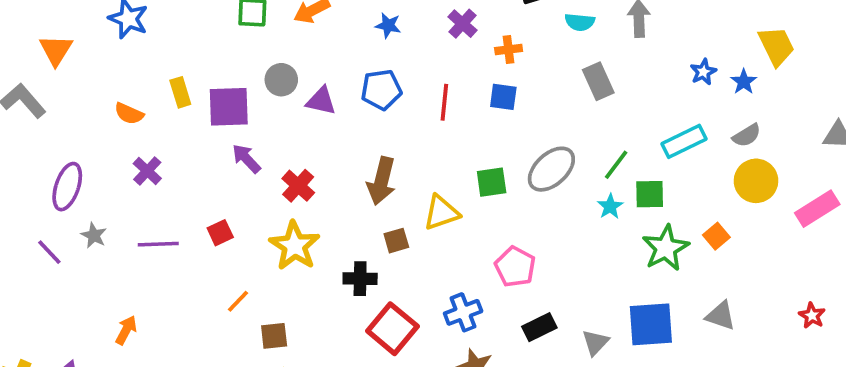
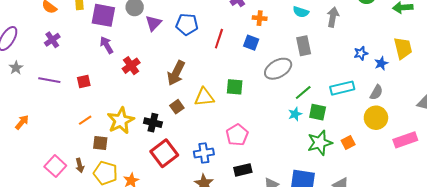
purple triangle: (321, 101) -> (153, 23), turned 48
gray semicircle: (747, 135) -> (376, 92), turned -42
gray ellipse: (551, 169) -> (278, 69), moved
brown square: (396, 241) -> (177, 107), turned -32
yellow star: (295, 246) -> (121, 121), moved

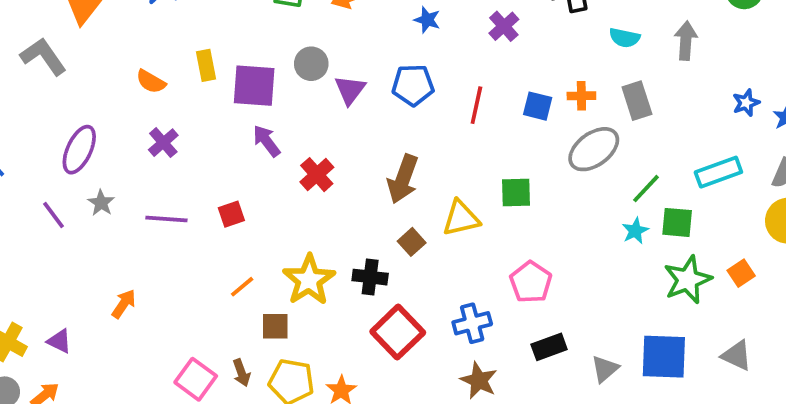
orange cross: (260, 18) -> (581, 96), moved

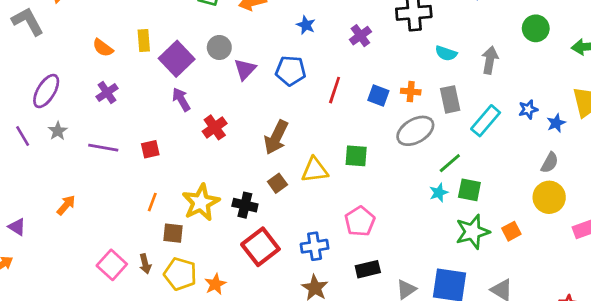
purple square: (254, 86) -> (177, 59), turned 36
cyan rectangle: (718, 172) -> (486, 121), moved, turned -36
orange line: (242, 287) -> (152, 202), turned -36

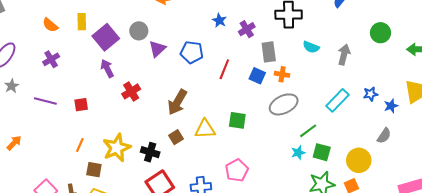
blue star: (306, 25) -> (219, 20), moved
gray rectangle: (450, 99) -> (269, 52), moved
yellow circle: (549, 197) -> (359, 160), moved

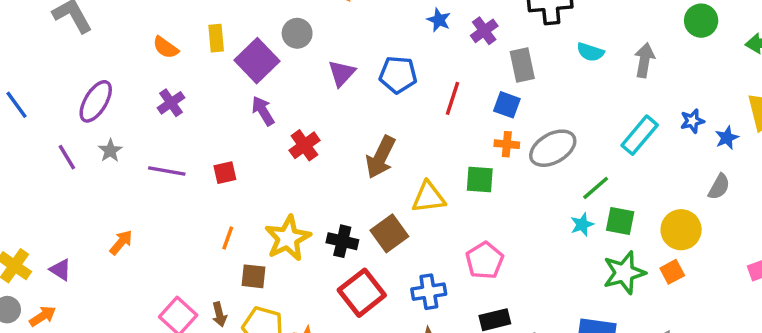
gray circle: (139, 31) -> (297, 33), moved
orange cross: (282, 74) -> (507, 144), moved
brown square: (176, 137) -> (389, 233), moved, size x1.5

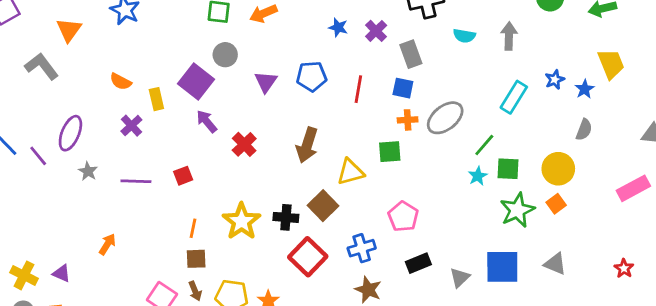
yellow rectangle: (216, 38) -> (156, 99), moved
purple line: (67, 157) -> (38, 156), moved
brown square: (254, 276) -> (196, 259), moved

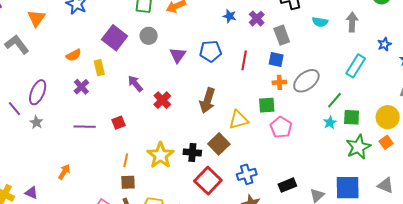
blue star: (555, 80) -> (384, 44), moved
purple square: (196, 81) -> (115, 38), moved
orange semicircle: (121, 82) -> (74, 55), turned -56
gray star: (88, 171) -> (36, 122), moved
pink pentagon: (403, 216) -> (281, 127), moved

